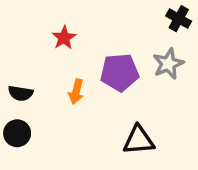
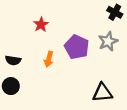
purple pentagon: (120, 72) -> (77, 47), turned 30
black triangle: (139, 140) -> (102, 93), moved

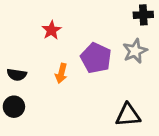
black cross: (115, 12) -> (143, 15), turned -32

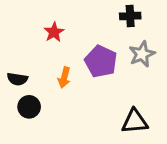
black cross: (143, 15) -> (130, 16), moved
black circle: (14, 107) -> (29, 107), moved

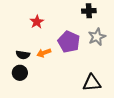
orange arrow: (64, 78) -> (44, 53), turned 56
black semicircle: (17, 79) -> (23, 55), moved

